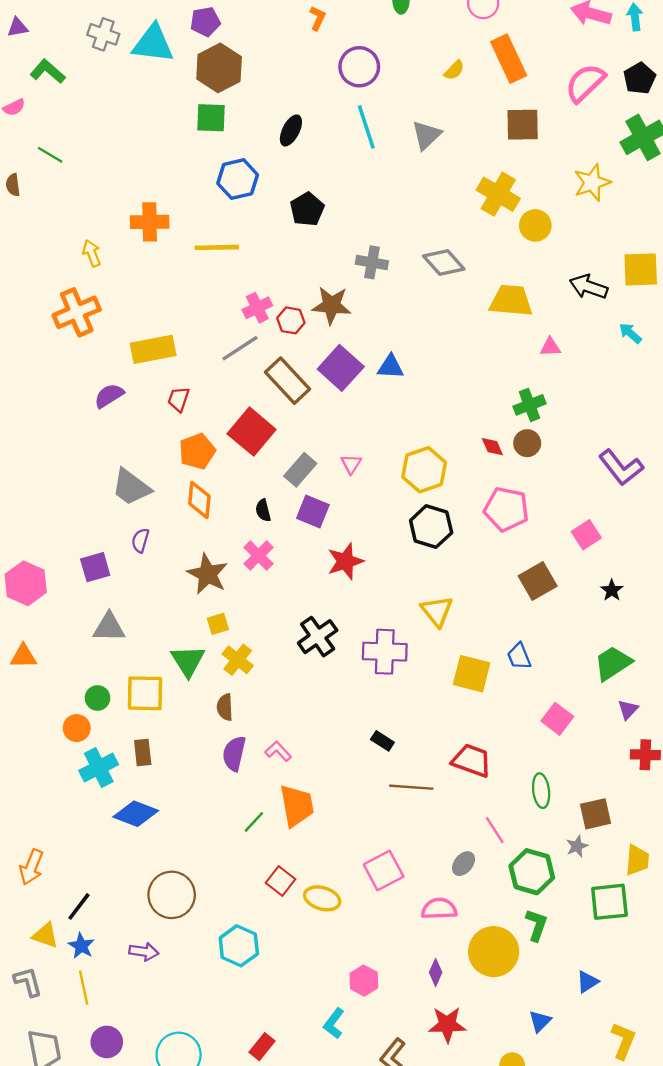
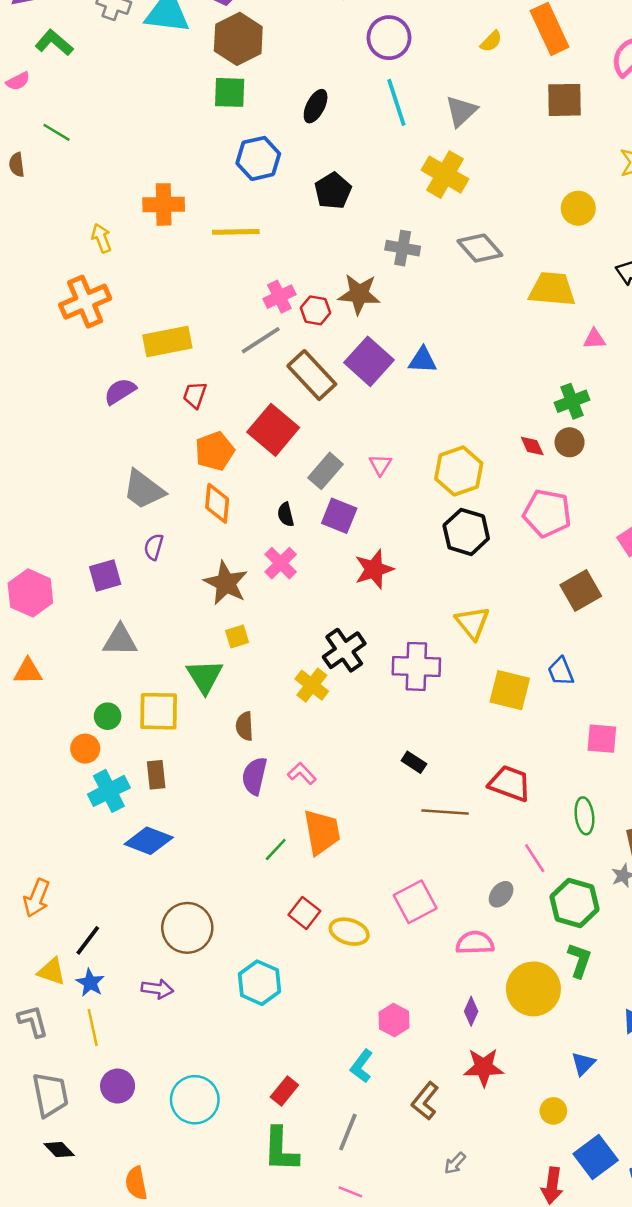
yellow cross: (498, 194) -> (445, 175), moved
yellow cross: (238, 660) -> (312, 685), moved
pink square: (557, 719) -> (602, 739), turned -32

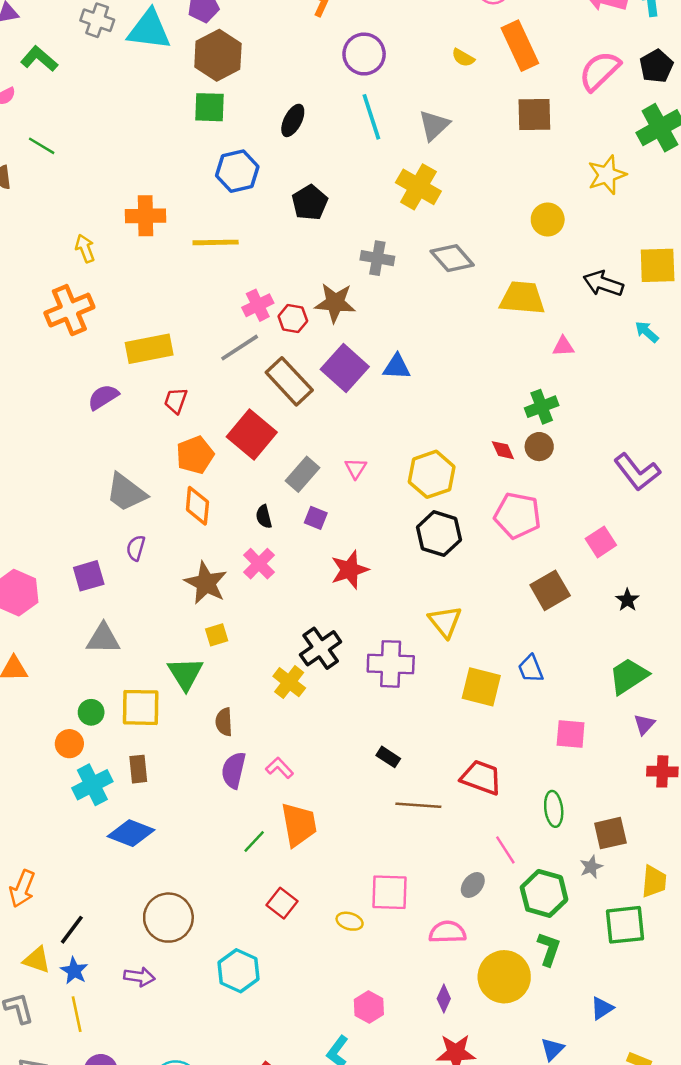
yellow semicircle: (491, 41) -> (463, 58), turned 75
purple square: (339, 516) -> (316, 518), size x0.7
pink square: (415, 902) -> (389, 892), turned 30
yellow ellipse: (349, 932) -> (350, 921), moved, size x0.7

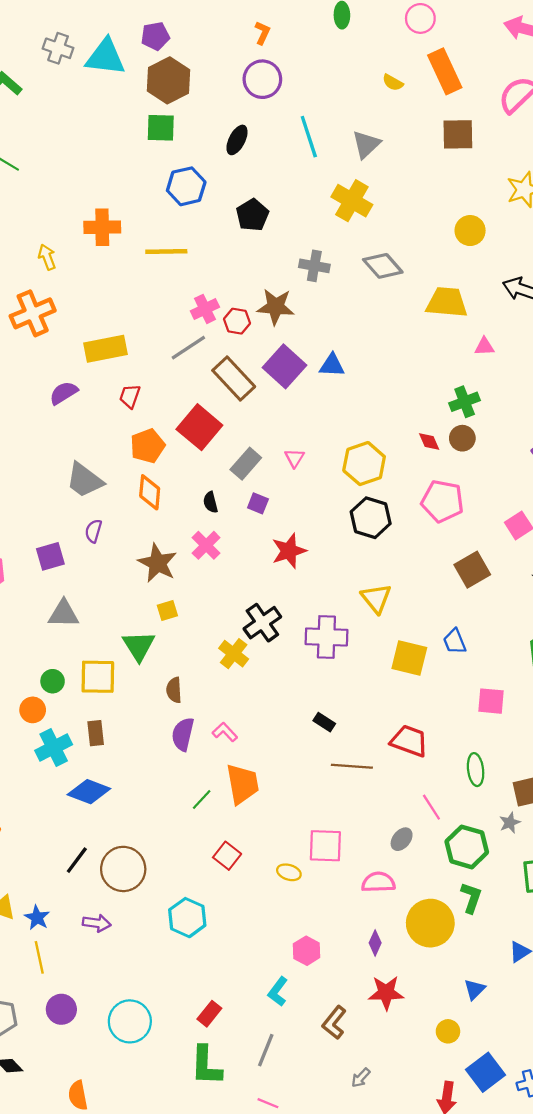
purple circle: (364, 54) -> (262, 79), moved
black line: (72, 930) -> (77, 860), moved

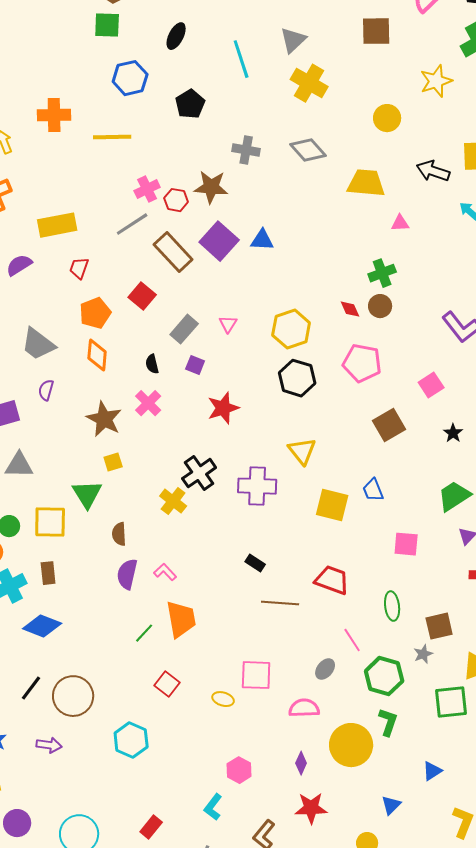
cyan line: (309, 137) -> (241, 59), moved
yellow cross: (352, 201) -> (309, 83), moved
red square: (199, 427) -> (142, 296), size x0.7

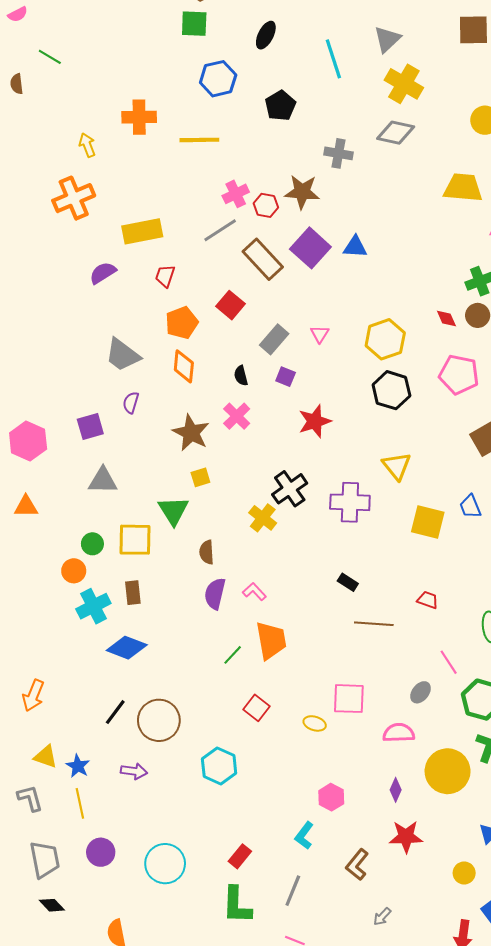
gray diamond: (308, 150) -> (396, 133), moved, turned -36
red trapezoid: (332, 580) -> (428, 600), size x0.6

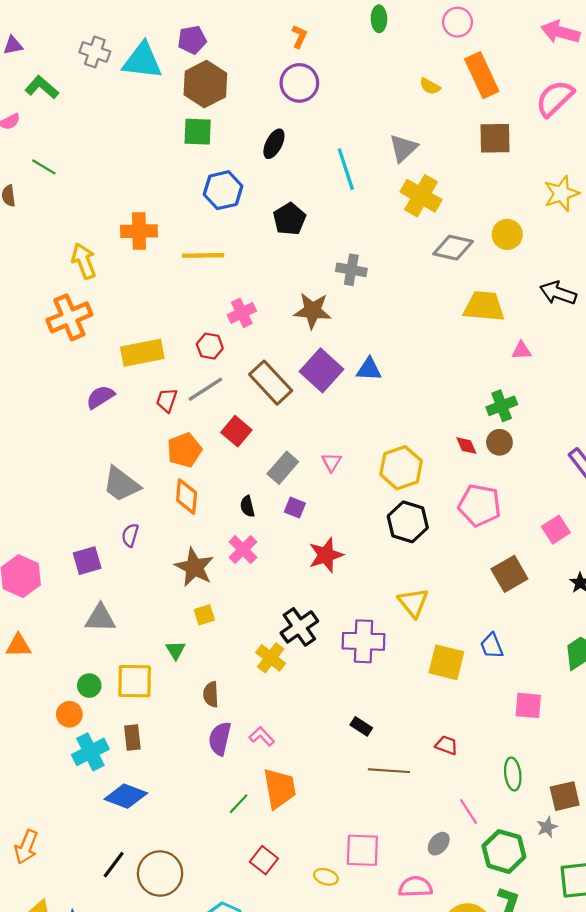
gray diamond: (396, 133) -> (453, 248), moved
yellow arrow: (87, 145) -> (84, 261), size x1.4
red hexagon: (266, 205) -> (210, 346), moved
gray line: (220, 230) -> (205, 389), moved
green triangle: (173, 511) -> (176, 650), size x0.6

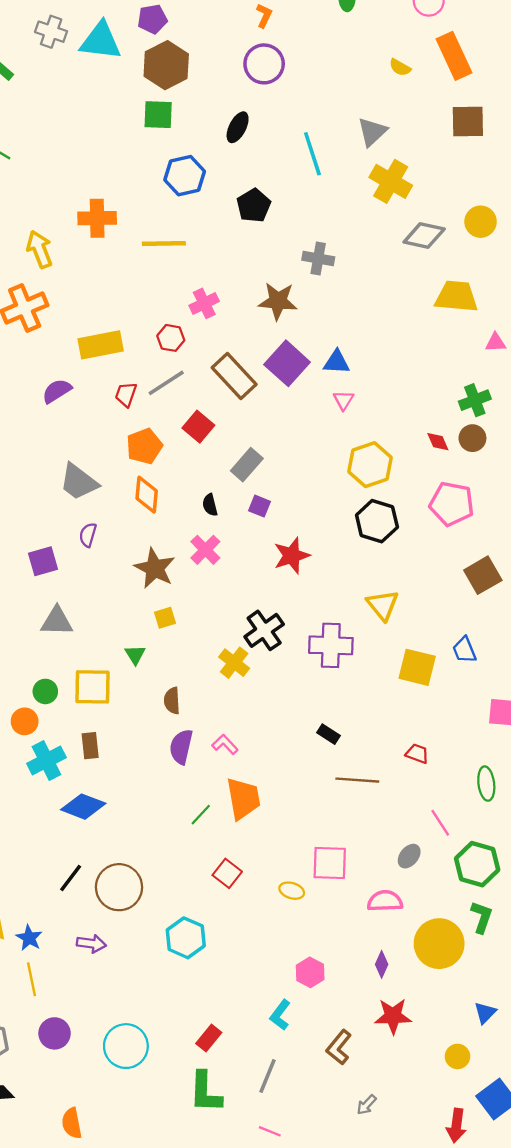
pink triangle: (331, 462) -> (344, 400), moved

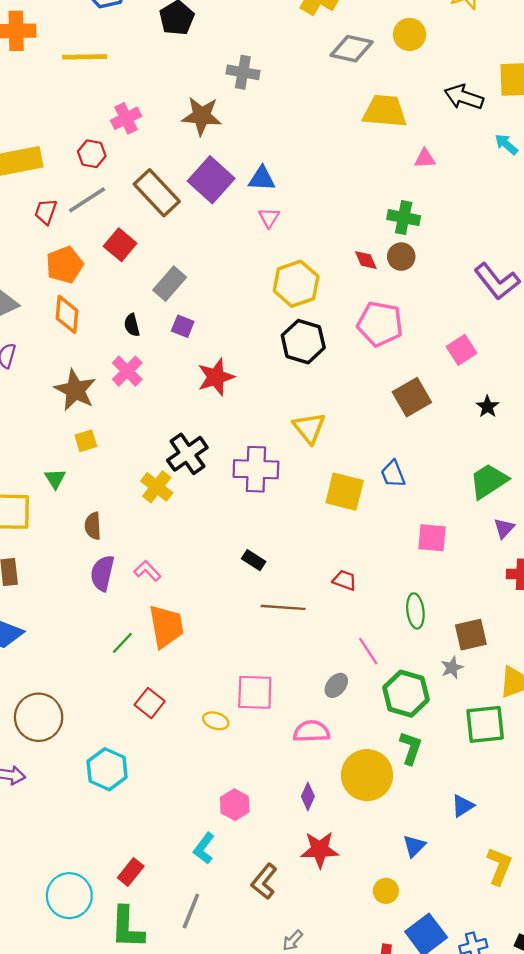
green cross: (475, 400) -> (404, 218), turned 32
cyan circle: (126, 1046) -> (69, 896), moved

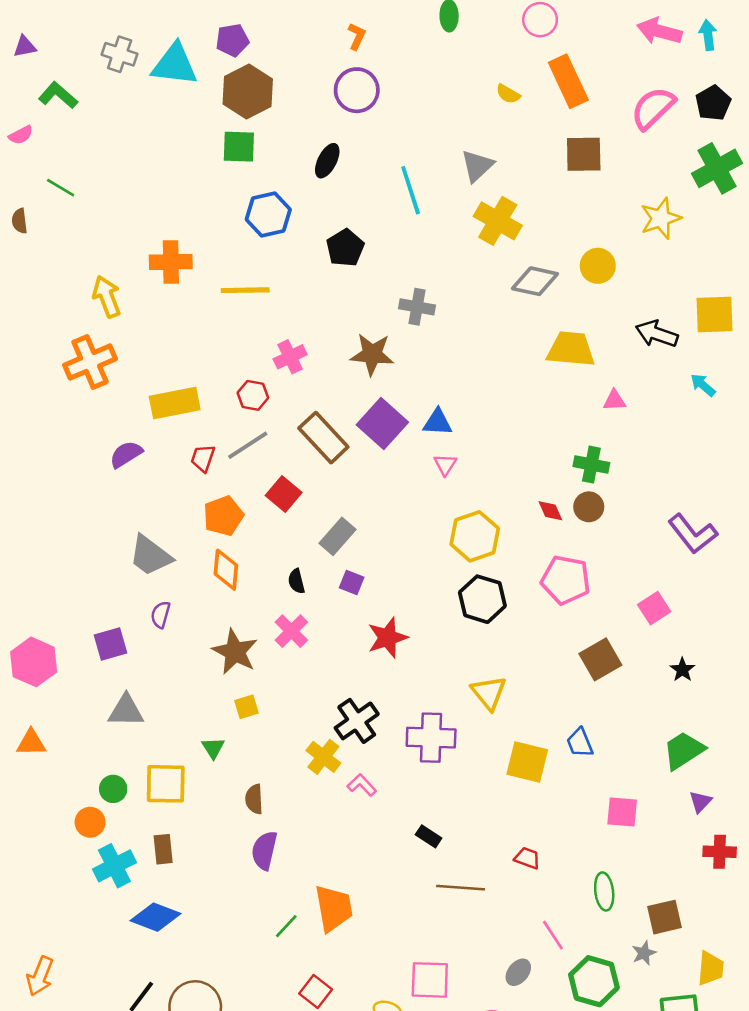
pink L-shape: (147, 571) -> (362, 785), moved

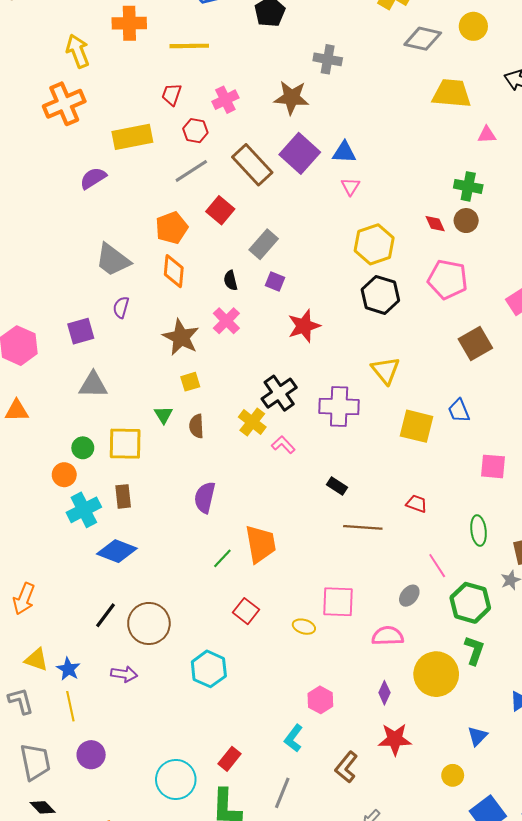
red trapezoid: (203, 458) -> (172, 94), moved
brown semicircle: (254, 799) -> (196, 426), moved

